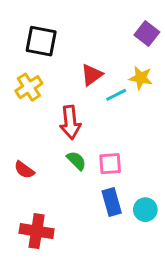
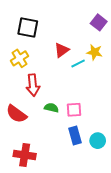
red arrow: (70, 122) -> (33, 85), moved
green semicircle: (76, 161) -> (51, 108), turned -32
red semicircle: (24, 170) -> (16, 114), size x1.5

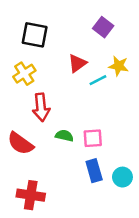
purple square: (99, 22) -> (103, 27), moved

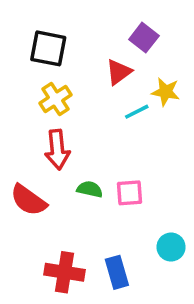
red triangle: (77, 63) -> (119, 72), moved
yellow cross: (24, 74) -> (55, 99), moved
blue rectangle: (94, 171) -> (117, 272), moved
red cross: (31, 195) -> (65, 272), moved

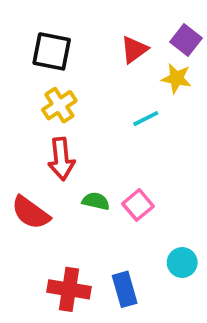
purple square: (144, 38) -> (186, 40), moved
red triangle: (119, 72) -> (134, 50), moved
yellow star: (166, 92) -> (176, 78), moved
pink square: (129, 193) -> (138, 205), turned -36

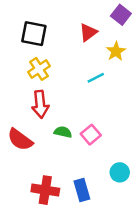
purple square: (186, 40) -> (121, 15), moved
yellow star: (176, 78) -> (116, 51), turned 30

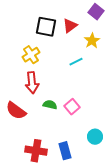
black square: (34, 34) -> (46, 27), moved

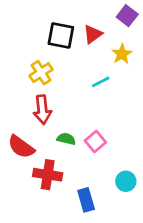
red cross: (36, 151) -> (48, 175), moved

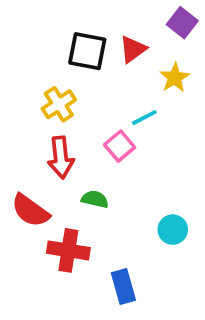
pink square: (95, 142) -> (120, 146), moved
cyan circle: (126, 181) -> (173, 230), moved

